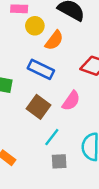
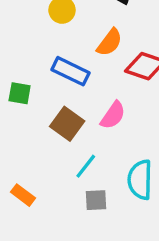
orange semicircle: (54, 40) -> (110, 42), moved

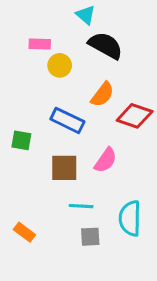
brown square: (67, 124) -> (64, 168), turned -36
cyan line: (86, 166) -> (81, 206), turned 55

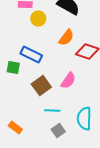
blue rectangle: (67, 120) -> (31, 55), moved
brown square: (64, 168) -> (41, 86), turned -36
gray square: (90, 237) -> (58, 131), turned -32

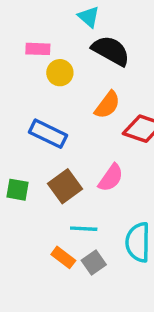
green square: (13, 68) -> (18, 190), moved
orange rectangle: (15, 128) -> (63, 257), moved

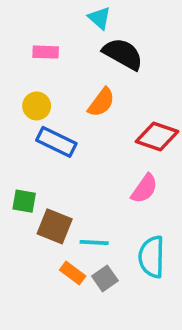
yellow circle: (60, 73) -> (37, 106), moved
orange semicircle: (107, 105) -> (101, 102), moved
pink semicircle: (111, 178) -> (144, 189), moved
brown square: (65, 186) -> (55, 226), moved, turned -32

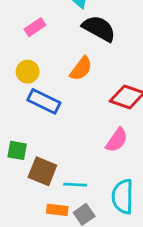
pink rectangle: (46, 52) -> (35, 27), turned -36
orange rectangle: (73, 273) -> (57, 210), turned -30

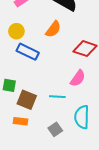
cyan line: (75, 185) -> (57, 97), moved
orange rectangle: (57, 210) -> (21, 121), moved

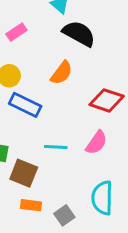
cyan line: (57, 97) -> (56, 147), moved
orange rectangle: (21, 121) -> (31, 205), moved

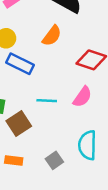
brown square: (24, 173) -> (19, 124), turned 35
orange rectangle: (31, 205) -> (14, 160), moved

